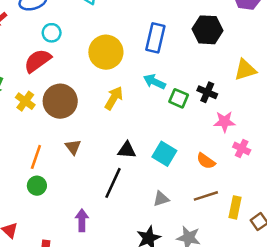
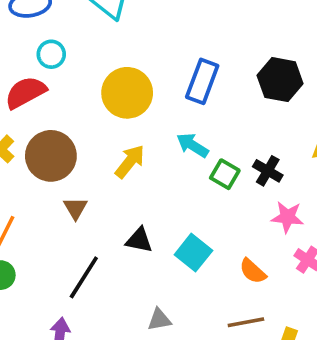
brown triangle: (73, 147) -> (76, 208), moved
black line: (113, 183) -> (84, 277), moved
gray triangle: (161, 199) -> (159, 320), moved

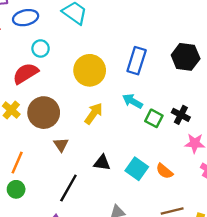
orange semicircle: (253, 271) -> (164, 171), moved

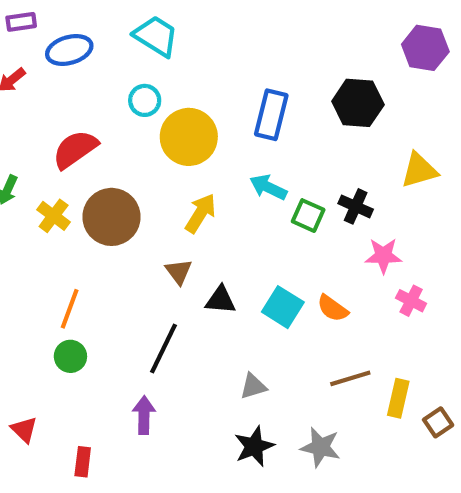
cyan circle: (41, 48) -> (145, 100), moved
brown triangle: (61, 145) -> (179, 272), moved

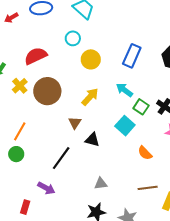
yellow circle: (189, 137) -> (91, 59), size x0.7
cyan square: (283, 307) -> (125, 126), moved
purple arrow: (144, 415) -> (46, 188), turned 108
red rectangle: (83, 462) -> (25, 207), moved

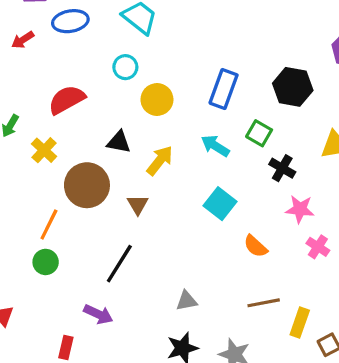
brown circle: (47, 91) -> (87, 185), moved
green square: (141, 107) -> (259, 133), moved
black triangle: (92, 140) -> (119, 142), moved

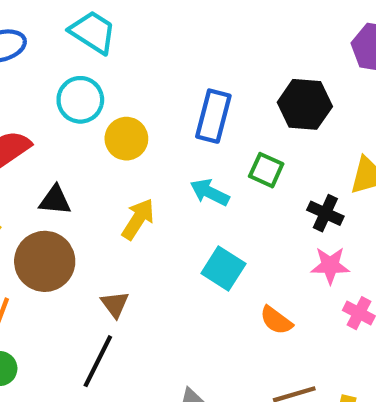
cyan circle: (125, 67) -> (80, 100), size x1.4
black triangle: (119, 142) -> (55, 200), moved
black cross: (282, 168) -> (325, 213), moved
brown triangle: (138, 205) -> (115, 304), moved

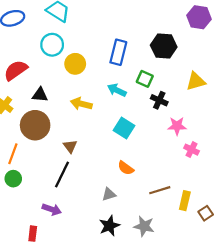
black cross: (325, 213) -> (159, 100), moved
yellow arrow: (138, 219) -> (81, 104), turned -108
orange semicircle: (276, 320) -> (126, 168), moved

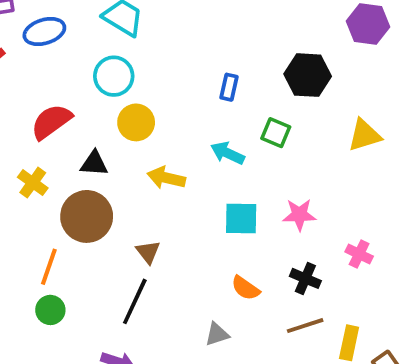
blue rectangle: (118, 52) -> (229, 87), size x0.6
yellow circle: (75, 64) -> (136, 122), moved
black cross: (159, 100) -> (305, 278), moved
pink star: (177, 126) -> (299, 215), moved
cyan square: (124, 128) -> (241, 219), turned -30

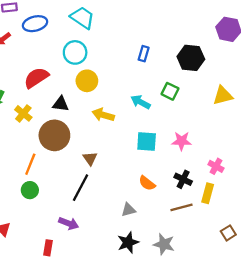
blue rectangle: (229, 87) -> (144, 54), moved
yellow rectangle: (349, 343) -> (208, 193), moved

